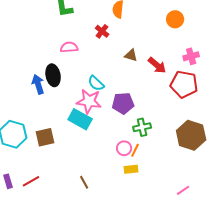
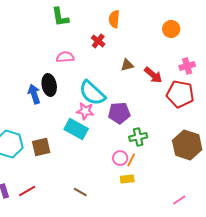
brown triangle: (131, 55) -> (127, 65), turned -32
cyan semicircle: (96, 83) -> (92, 93), size x1.6
pink star: (89, 101) -> (85, 111), size x0.7
brown line: (84, 182) -> (80, 192), turned -32

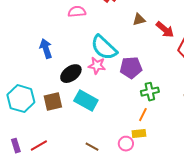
black ellipse: (49, 85) -> (71, 74), moved, turned 65
cyan rectangle: (76, 129) -> (86, 101), moved
pink circle: (120, 158) -> (126, 144), moved

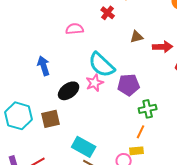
red arrow: (165, 30) -> (163, 47), turned -42
pink star: (97, 66) -> (95, 83), turned -30
cyan rectangle: (86, 101) -> (84, 147), moved

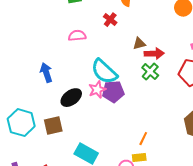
red arrow: (163, 47) -> (154, 54), moved
purple pentagon: (129, 85) -> (113, 92), moved
green cross: (148, 109) -> (150, 72), moved, turned -36

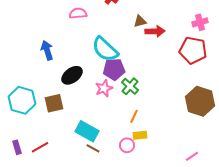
green cross: (150, 72) -> (130, 86), moved
pink star: (97, 90) -> (104, 88), moved
orange line: (143, 139) -> (134, 116), moved

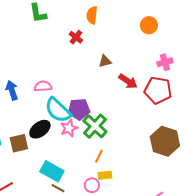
pink semicircle: (78, 13) -> (43, 86), moved
red arrow: (155, 31) -> (128, 81), moved, turned 36
cyan semicircle: (105, 49) -> (58, 110), moved
black ellipse: (72, 75) -> (40, 129), moved
green cross: (130, 86) -> (95, 126), size x1.4

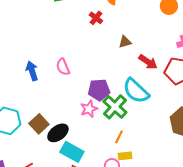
pink semicircle: (43, 86) -> (63, 67), turned -108
cyan semicircle: (58, 110) -> (136, 91), moved
black ellipse: (40, 129) -> (58, 133), moved
brown square: (19, 143) -> (39, 124), turned -30

